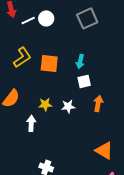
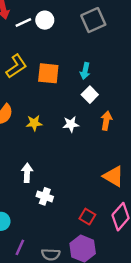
white square: (84, 81) -> (90, 95), turned -32
yellow star: (45, 104) -> (34, 123), moved
white arrow: (31, 123) -> (27, 173), moved

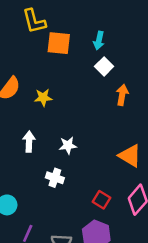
yellow L-shape: (16, 66) -> (34, 21), moved, turned 110
white star: (71, 124) -> (68, 145), moved
white arrow: (27, 173) -> (29, 141), moved

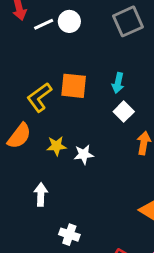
yellow L-shape: (34, 21) -> (39, 97), moved, turned 68
white star: (68, 145) -> (84, 154), moved

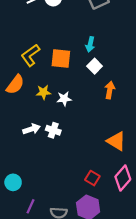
orange square: (74, 86) -> (61, 58), moved
white arrow: (41, 195) -> (32, 129), turned 70
white cross: (69, 235) -> (53, 130), moved

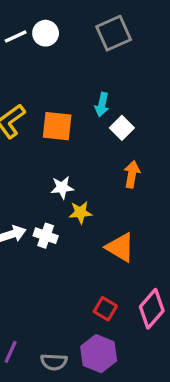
white square: (95, 66) -> (122, 128), moved
yellow star: (43, 92) -> (80, 212), moved
orange triangle: (116, 141) -> (120, 247), moved

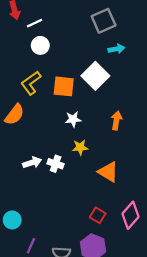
white circle: (46, 33) -> (40, 45), moved
cyan arrow: (102, 105) -> (116, 49), moved, turned -112
white square: (122, 128) -> (95, 76), moved, size x1.6
white star: (62, 188) -> (73, 119), moved

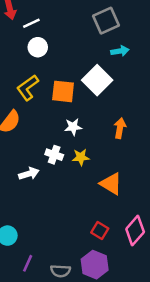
white cross: (56, 164) -> (54, 155), moved

